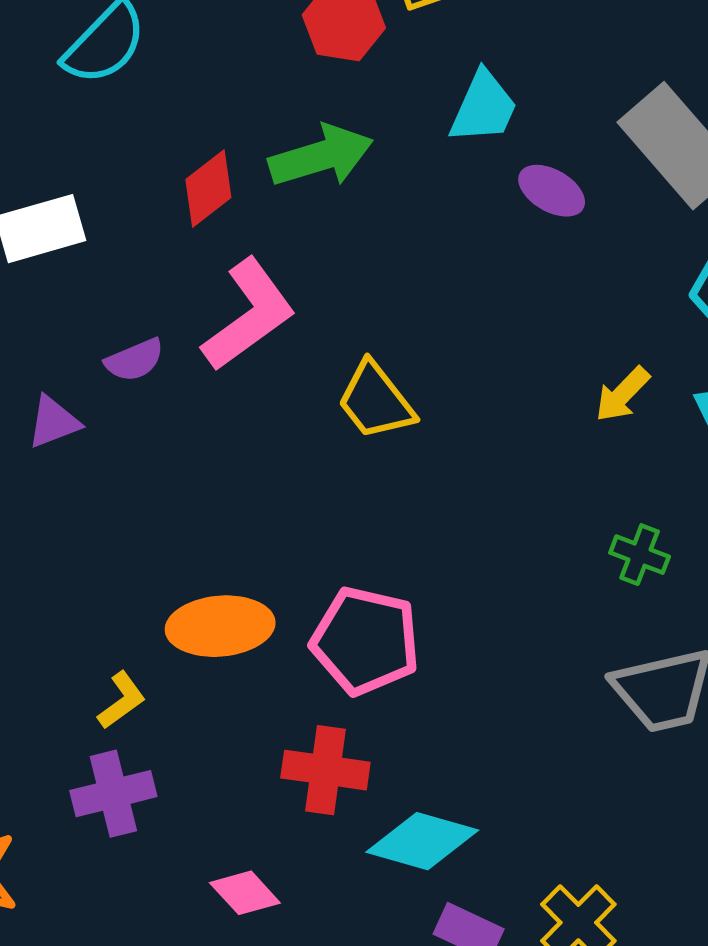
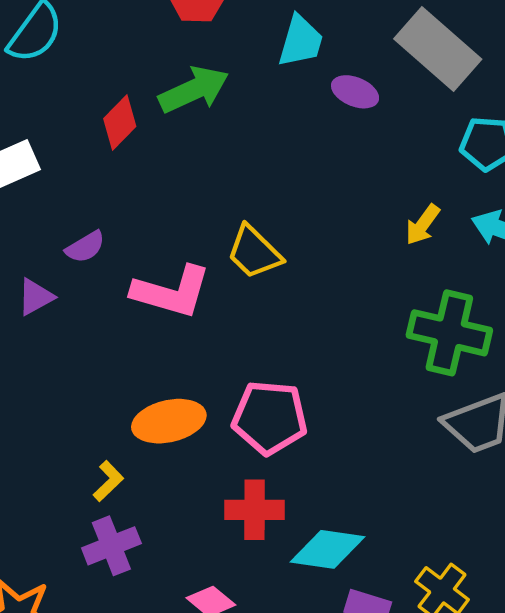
pink L-shape: (249, 315) -> (171, 292), moved, turned 60
green cross: (640, 555) -> (449, 333), size x2.0

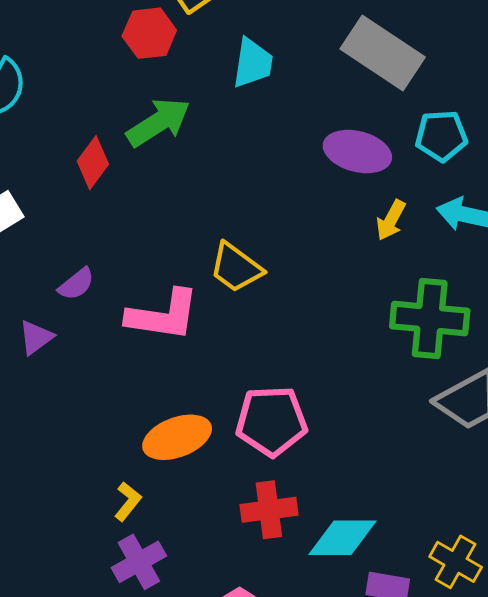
purple ellipse: (355, 92) -> (357, 152), moved, size x1.5

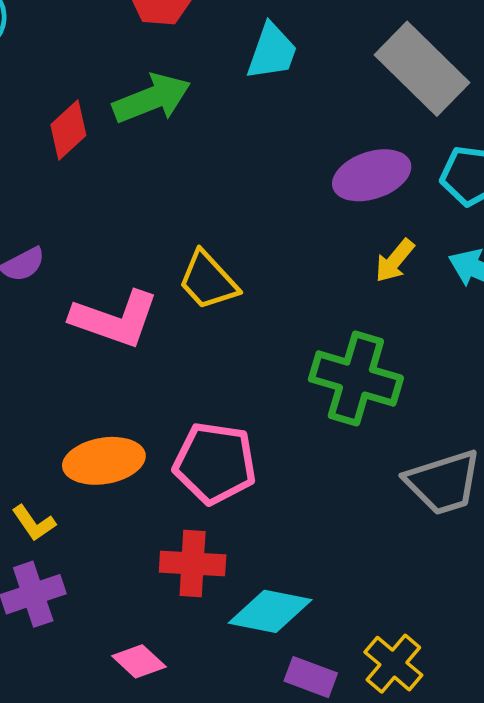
purple ellipse: (357, 152) -> (372, 175), turned -44
green cross: (430, 319) -> (356, 379), moved
yellow L-shape: (128, 501) -> (34, 523), turned 96

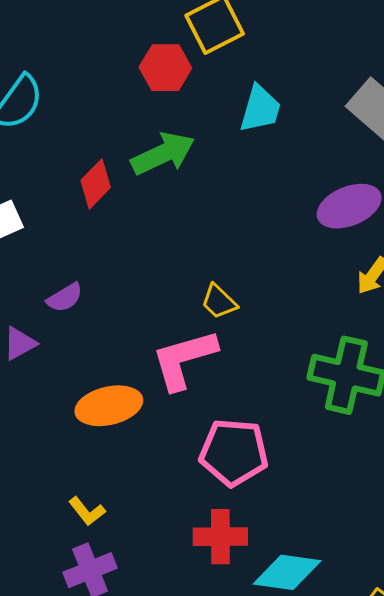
yellow trapezoid: (208, 281) -> (219, 302), size x0.7
pink L-shape: (115, 319) -> (184, 359), moved, turned 148
orange ellipse: (104, 461) -> (109, 406), moved

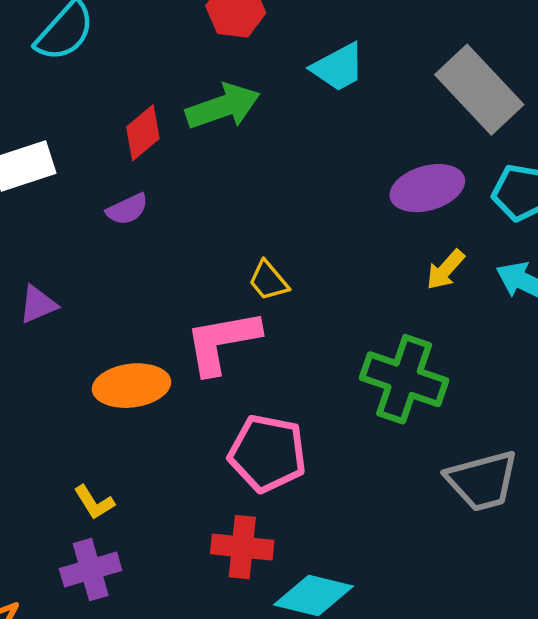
cyan trapezoid: (260, 109) -> (338, 67), turned 40
purple semicircle: (65, 298) -> (127, 209), moved

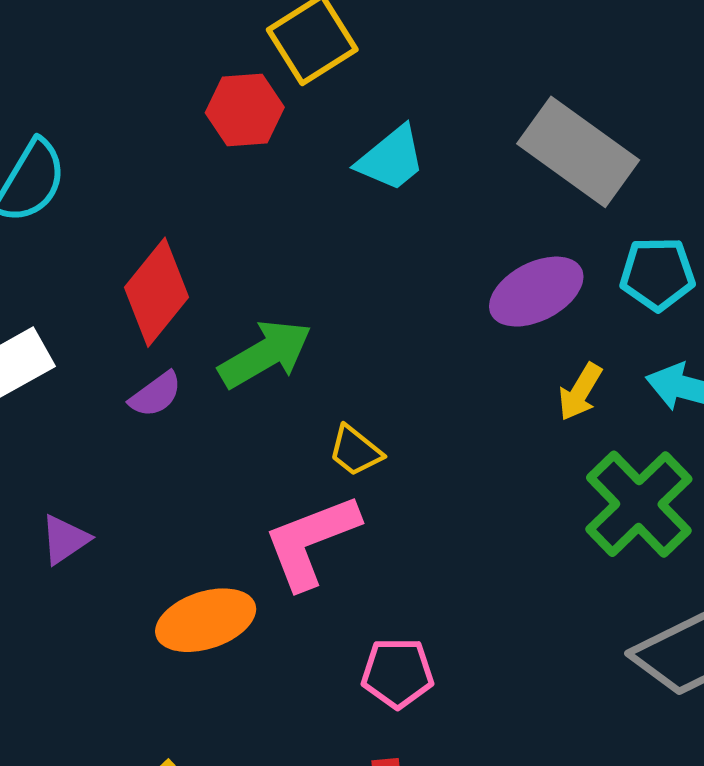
green arrow: (223, 107) -> (265, 354), moved
red diamond: (143, 133) -> (156, 292), size x1.4
green cross: (404, 379) -> (639, 504), moved, turned 38
pink pentagon: (267, 453) -> (398, 673), size x0.7

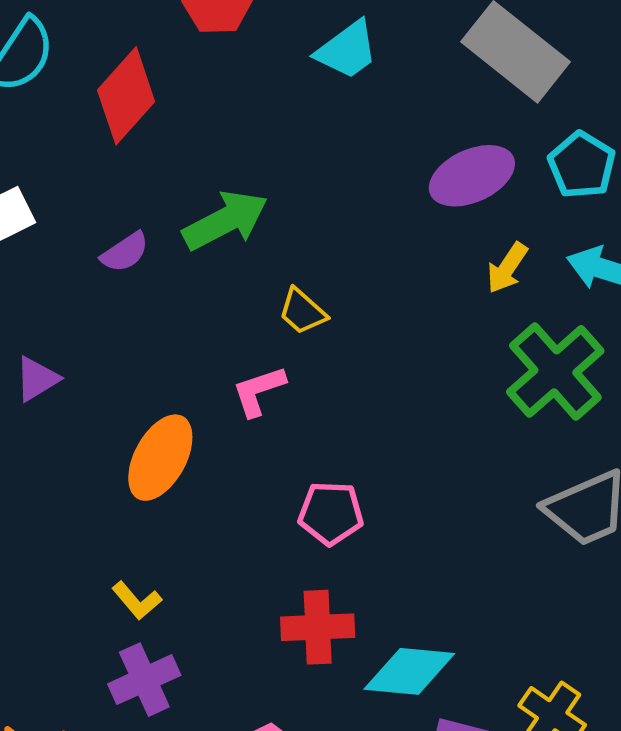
cyan pentagon: (657, 274) -> (582, 165), turned 30
red diamond: (156, 292) -> (126, 96), moved
pink L-shape: (311, 541) -> (259, 391), size x0.6
orange ellipse: (206, 620) -> (160, 458), turned -46

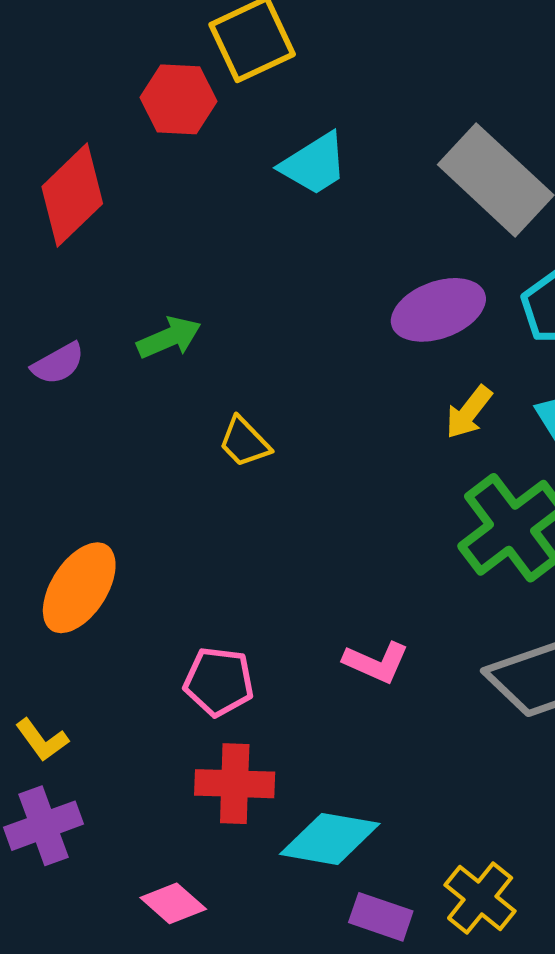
green arrow: (225, 220) -> (169, 338), size x0.7
pink L-shape: (259, 391) -> (376, 662), moved, turned -142
pink pentagon: (331, 513) -> (219, 682), moved

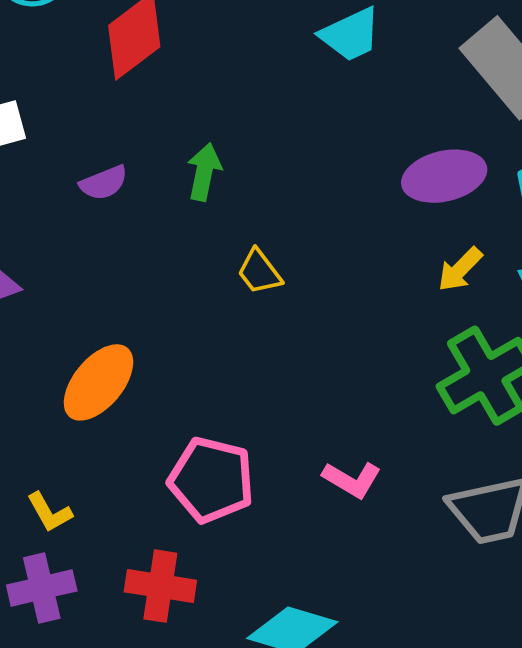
green arrow: (169, 338) -> (204, 172), turned -62
pink pentagon: (219, 682) -> (211, 480), size x1.4
red cross: (235, 784) -> (160, 586), moved

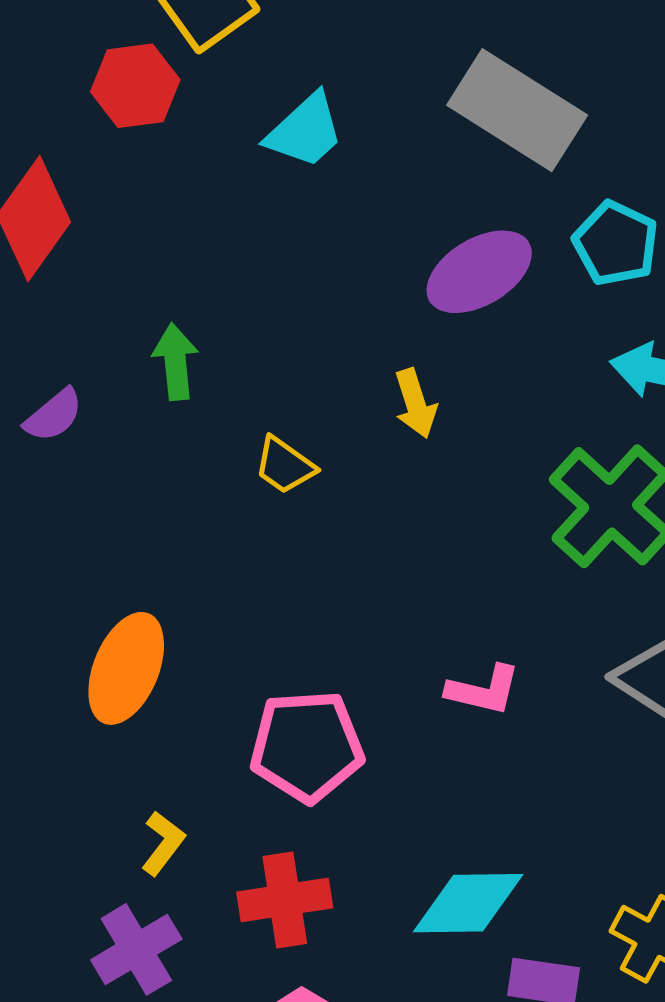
yellow arrow: (460, 269) -> (415, 403), moved, turned -45
yellow L-shape: (49, 512) -> (163, 843), moved, turned -96

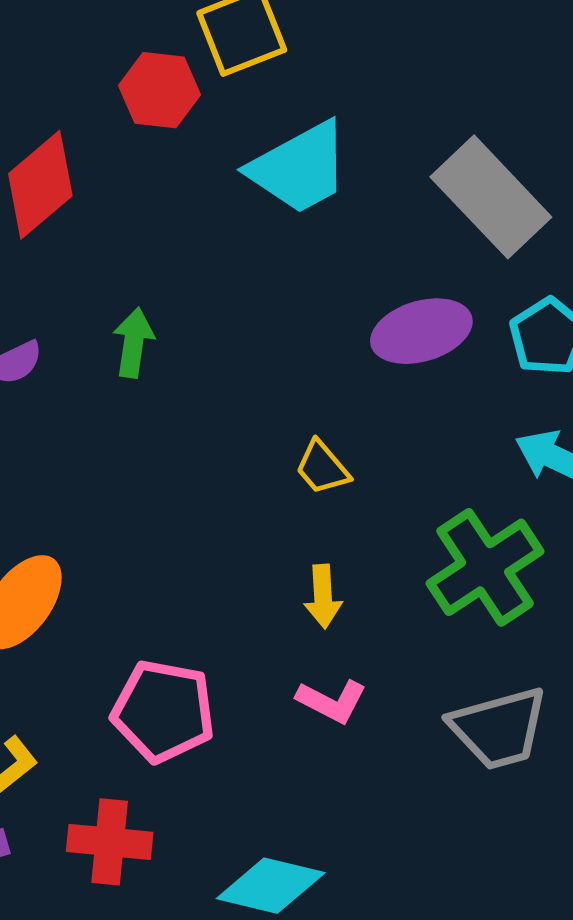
cyan trapezoid: (305, 131) -> (299, 168), size x1.4
yellow arrow: (415, 403) -> (323, 596), moved
yellow trapezoid: (285, 465) -> (322, 468), moved

